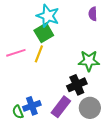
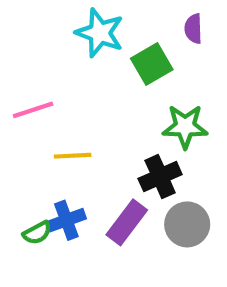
green square: (44, 33) -> (152, 64), moved
yellow line: (39, 54) -> (73, 156), moved, turned 66
green semicircle: (18, 112) -> (37, 233), turned -96

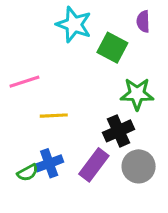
green square: (152, 64) -> (112, 48), turned -32

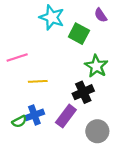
purple semicircle: (143, 21) -> (101, 15), turned -32
green star: (137, 94) -> (96, 66), turned 30
gray circle: (139, 166) -> (97, 131), moved

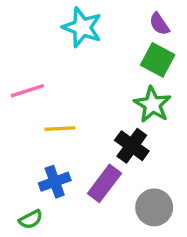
green square: (79, 34) -> (158, 60), moved
black cross: (83, 92) -> (132, 146), turned -30
green semicircle: (19, 121) -> (31, 219), moved

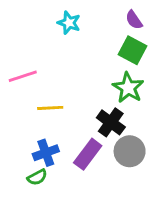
cyan star: (82, 27) -> (69, 23), size x0.7
gray circle: (154, 207) -> (130, 151), moved
green semicircle: (31, 219) -> (37, 177), moved

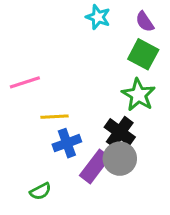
cyan star: (69, 23) -> (98, 17), moved
gray circle: (130, 151) -> (120, 159), moved
blue cross: (46, 153) -> (67, 143), moved

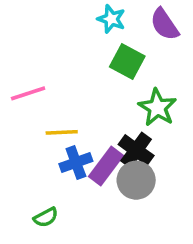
purple semicircle: (145, 22) -> (164, 24), size x1.4
green square: (143, 54) -> (127, 62), moved
purple rectangle: (95, 166) -> (106, 166), moved

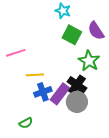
purple semicircle: (164, 24) -> (96, 31), moved

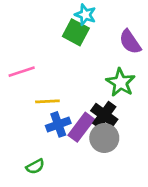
green square: (72, 35) -> (76, 32), moved

